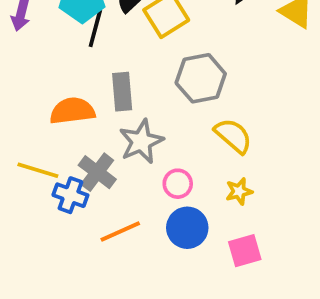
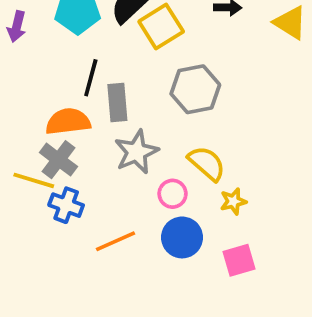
black line: (95, 28) -> (91, 78), moved
yellow semicircle: (233, 136) -> (207, 163), moved
gray cross: (97, 172) -> (58, 160), moved

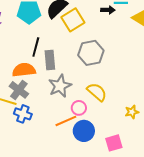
yellow star: (233, 201) -> (132, 112), moved
orange line: (116, 241) -> (66, 121), moved

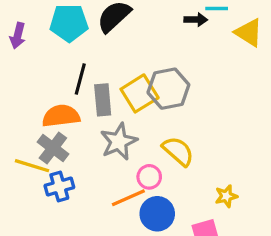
yellow square: (73, 20) -> (140, 93), moved
yellow star: (132, 112) -> (226, 196), moved
blue cross: (23, 114) -> (59, 186), turned -36

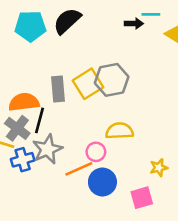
black line: (80, 79) -> (40, 120), moved
gray star: (119, 142) -> (47, 149), moved
yellow semicircle: (178, 151) -> (119, 131), turned -44

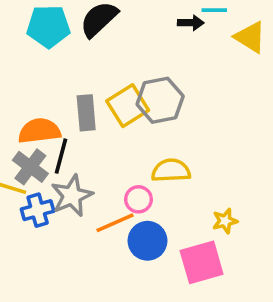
pink square: (142, 198) -> (202, 262), size x1.4

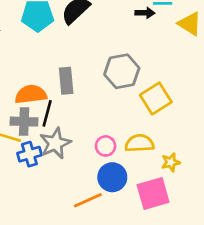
yellow square: (128, 106) -> (156, 98), moved
gray cross: (30, 167) -> (24, 122), turned -35
yellow semicircle: (171, 170) -> (139, 143), moved
orange line: (115, 223) -> (88, 200), moved

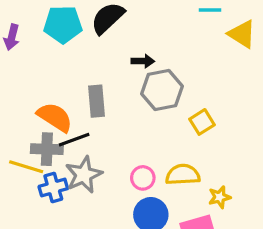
black arrow: (145, 13) -> (143, 61), moved
orange semicircle: (31, 94) -> (55, 117), turned 40
yellow square: (156, 98) -> (202, 122), size x0.7
black line: (47, 113) -> (74, 140), turned 55

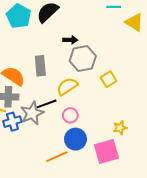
cyan pentagon: (63, 24) -> (19, 16), turned 30
black line: (74, 140) -> (47, 104), moved
yellow semicircle: (183, 175) -> (67, 86), moved, turned -30

